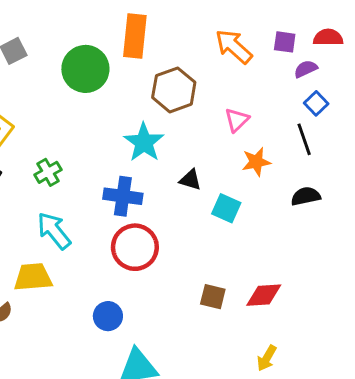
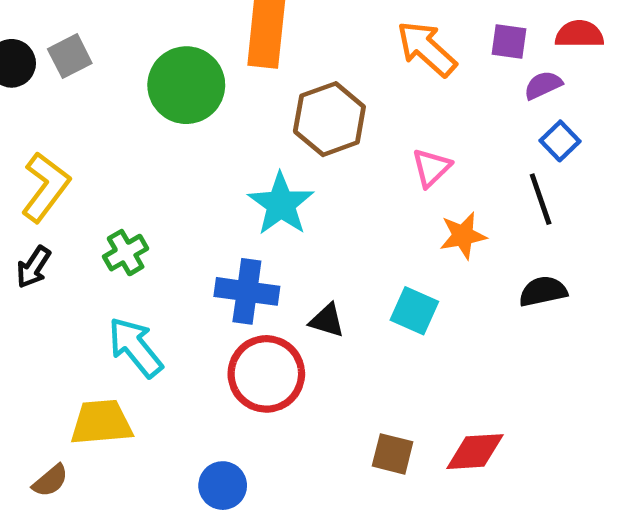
black triangle: (190, 180) -> (327, 321), moved

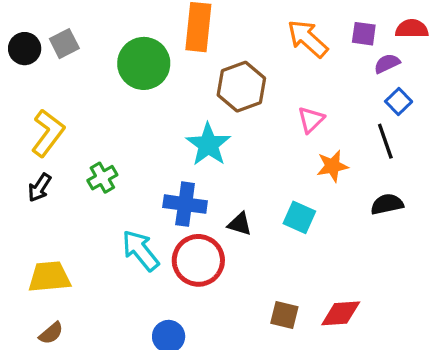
cyan arrow: (135, 347) -> (140, 250), moved
yellow trapezoid: (101, 422) -> (49, 277), moved

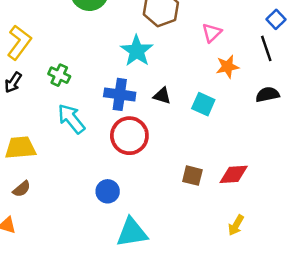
green cross: (102, 178) -> (59, 75), turned -35
black triangle: (240, 224) -> (162, 96), moved
cyan arrow: (140, 250) -> (71, 119), moved

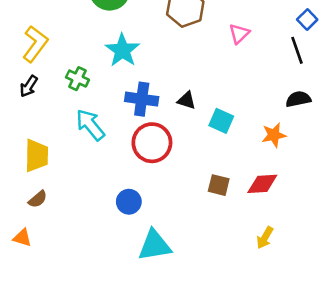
cyan star: (137, 51) -> (122, 50), moved
orange star: (228, 67) -> (274, 135), moved
cyan square: (203, 104) -> (221, 121), moved
yellow trapezoid: (20, 148) -> (36, 156), turned 96

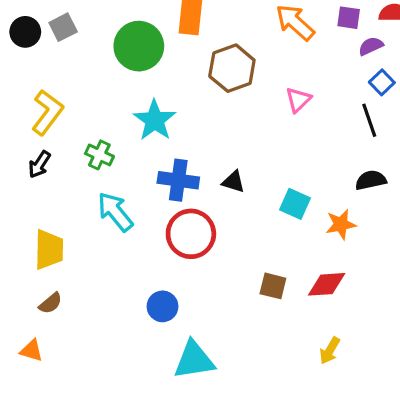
cyan square: (221, 121) -> (295, 204), moved

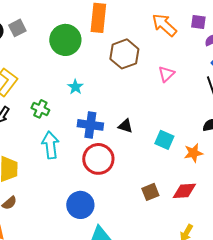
cyan star: (155, 120) -> (75, 87), size x0.6
cyan arrow: (115, 212) -> (50, 145), turned 32
brown square: (273, 286) -> (150, 192), turned -36
blue circle: (163, 306) -> (80, 205), size x1.4

